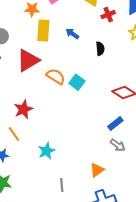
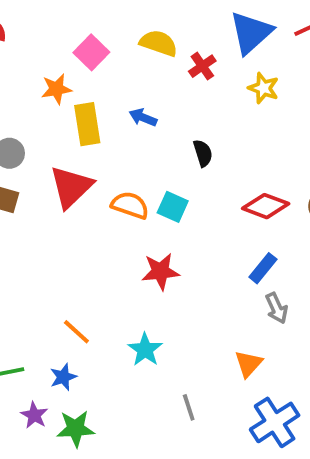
black semicircle: (100, 49) -> (203, 153), moved
red star: (23, 109) -> (161, 271), moved, turned 30
gray arrow: (118, 145) -> (277, 308), turned 42

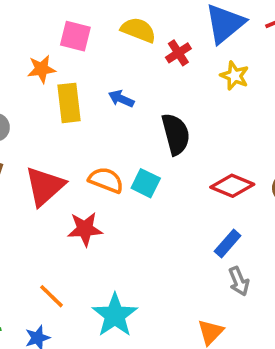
pink square: (91, 52) -> (75, 36), turned -32
black semicircle: (203, 153) -> (176, 134), size x1.6
red triangle: (71, 187) -> (45, 186), moved
red star: (161, 271) -> (85, 229), moved
cyan star: (145, 350) -> (115, 315), size x1.4

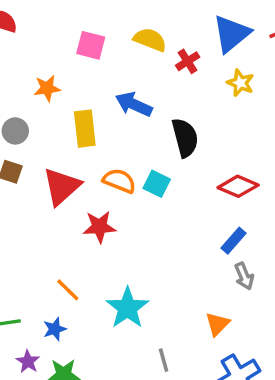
orange star: (41, 69) -> (47, 88), moved
blue arrow: (121, 99) -> (134, 104), size x1.5
yellow rectangle: (69, 103) -> (85, 129), moved

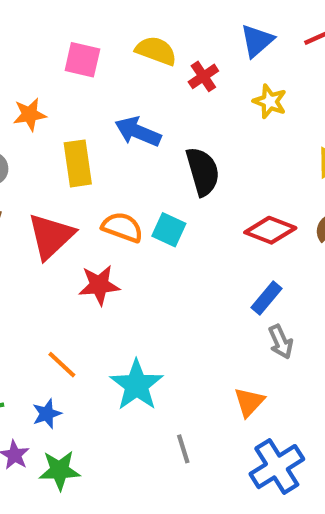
blue triangle: (231, 34) -> (257, 41), size x0.7

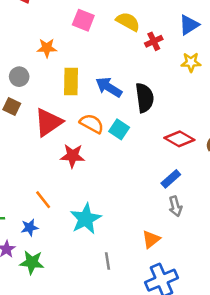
yellow star: (270, 101) -> (191, 62), turned -30
blue arrow: (138, 132) -> (109, 87), moved

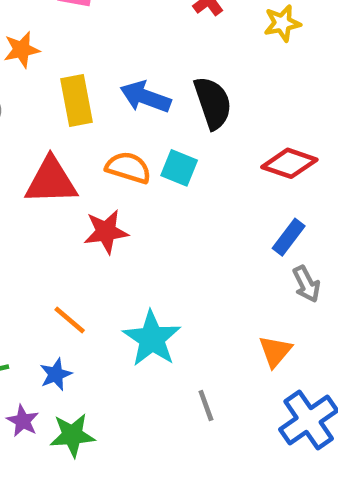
red triangle: (48, 122) -> (51, 181), turned 44

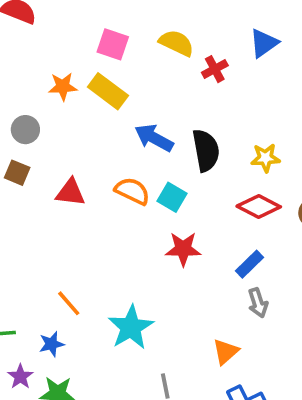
yellow star: (282, 23) -> (265, 158), moved
yellow rectangle: (77, 100) -> (108, 91), moved, turned -51
red triangle: (51, 181) -> (70, 192), size x0.7
red star: (106, 232) -> (183, 249), moved

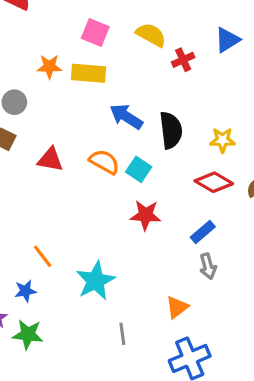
yellow rectangle: (108, 91) -> (89, 73), turned -36

